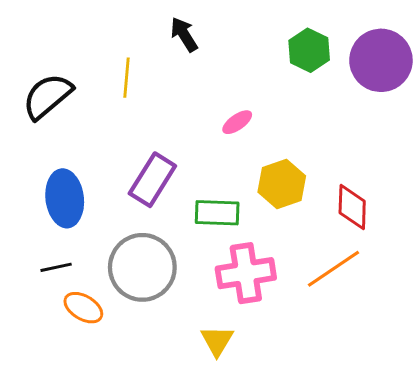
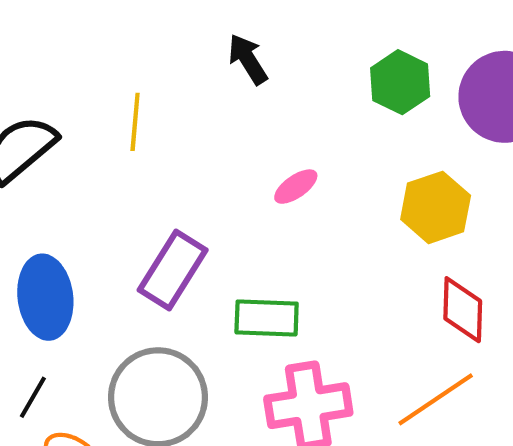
black arrow: (184, 34) -> (248, 59), moved
yellow hexagon: (282, 184) -> (436, 207), moved
black line: (56, 267) -> (33, 397), turned -48

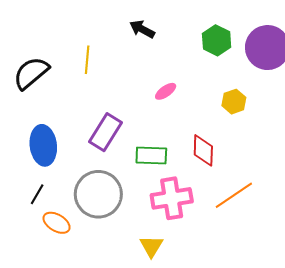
black arrow: (248, 59) -> (142, 29), turned -30
yellow hexagon: (436, 207) -> (234, 102), size x0.7
red diamond: (463, 310) -> (203, 150), moved

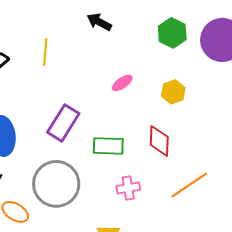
yellow hexagon: (234, 102) -> (173, 92), moved
pink cross: (172, 198) -> (128, 188), size x0.6

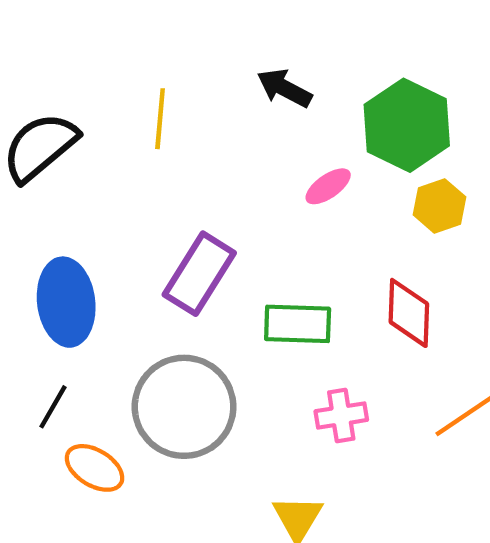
black arrow: (99, 22) -> (284, 88), moved
green hexagon: (172, 33) -> (407, 125), moved, size x1.4

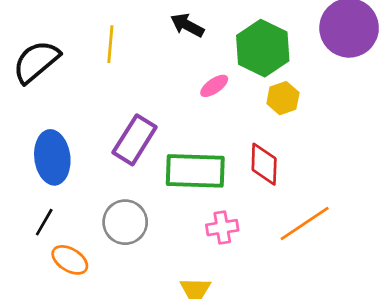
green rectangle: (298, 324) -> (195, 171), size x1.4
gray circle: (184, 407) -> (125, 222), size x0.7

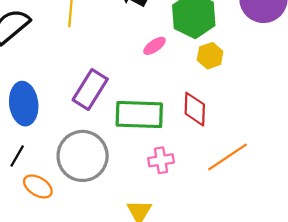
gray circle: (125, 222) -> (83, 156), size x1.4

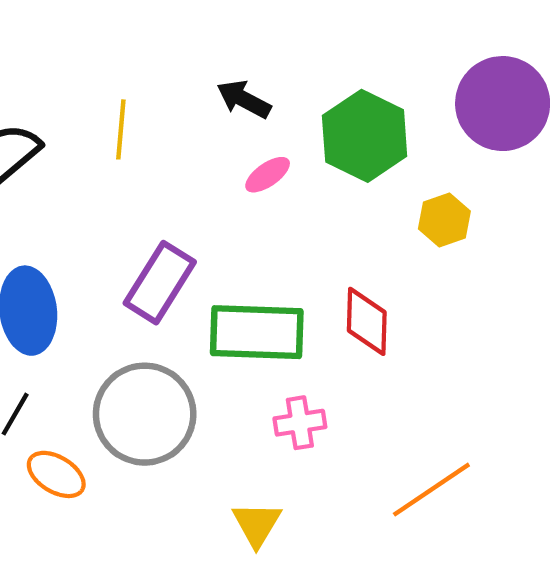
pink ellipse: (154, 46) -> (268, 175), moved
yellow hexagon: (210, 56) -> (444, 220), moved
orange line: (228, 157) -> (431, 490), moved

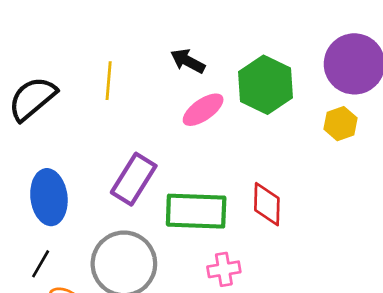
pink ellipse: (268, 175) -> (203, 110), size x1.4
yellow hexagon: (444, 220) -> (340, 124), moved

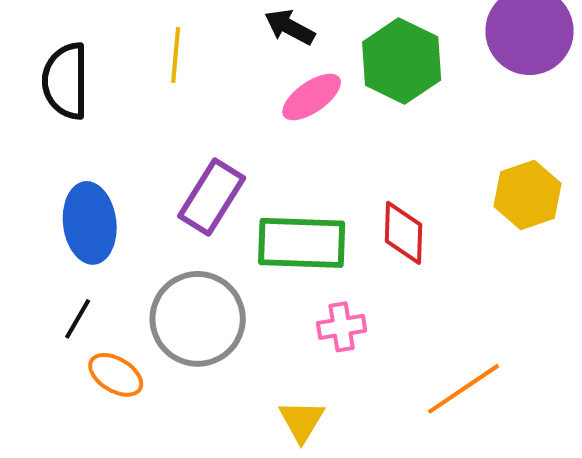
black semicircle: (32, 99) -> (66, 81), turned -50
yellow hexagon: (340, 124) -> (528, 195), moved, size x1.4

